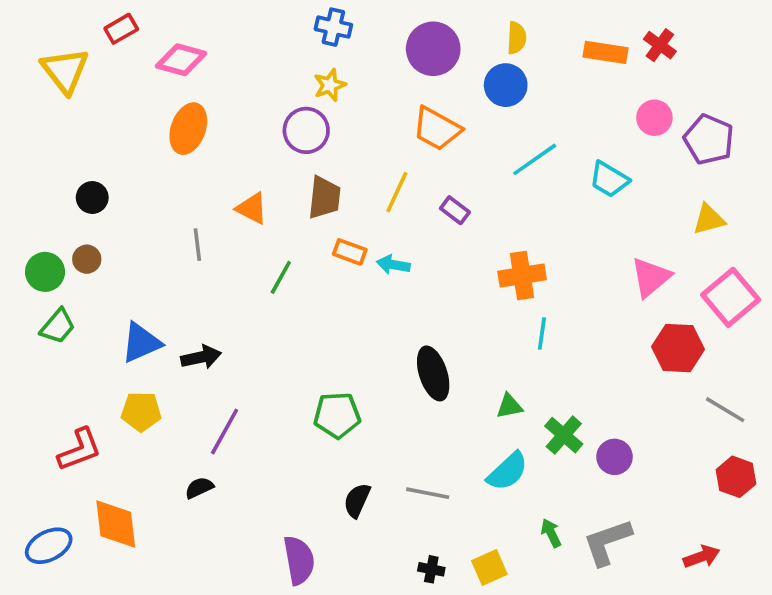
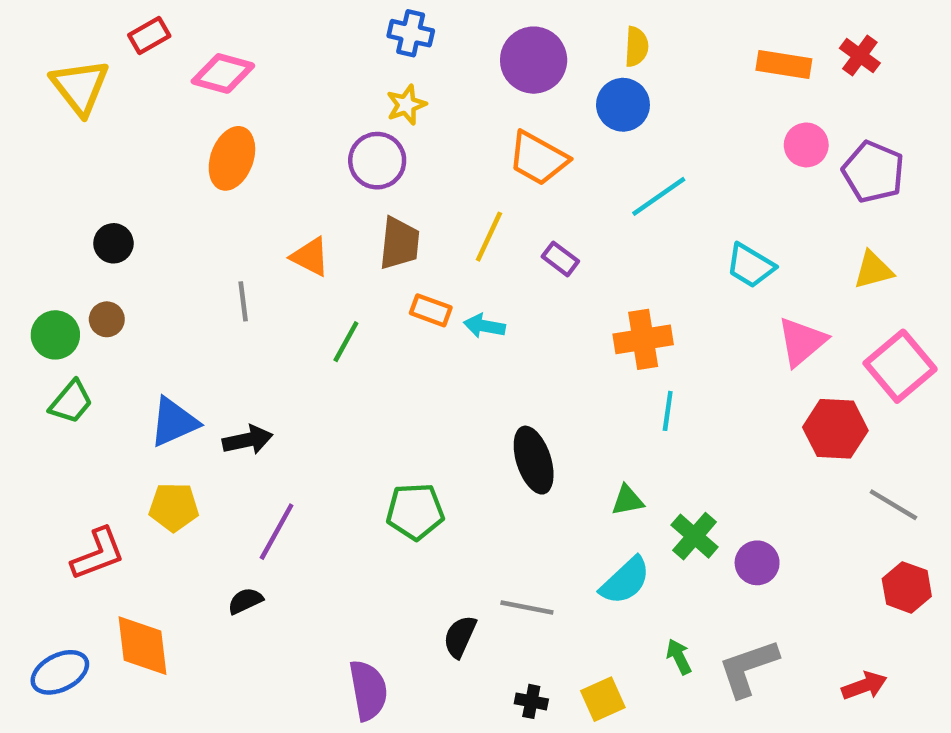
red cross: (660, 45) -> (860, 56), moved
orange rectangle: (605, 52) -> (784, 65), moved
cyan trapezoid: (609, 179) -> (750, 266), moved
black semicircle: (357, 500) -> (460, 637), moved

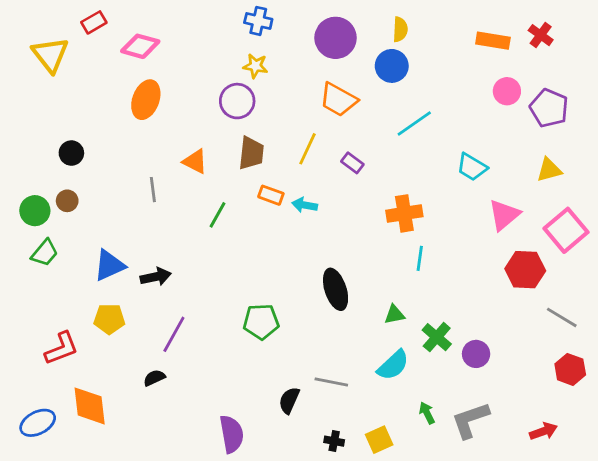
yellow star: (406, 105) -> (255, 66), turned 30

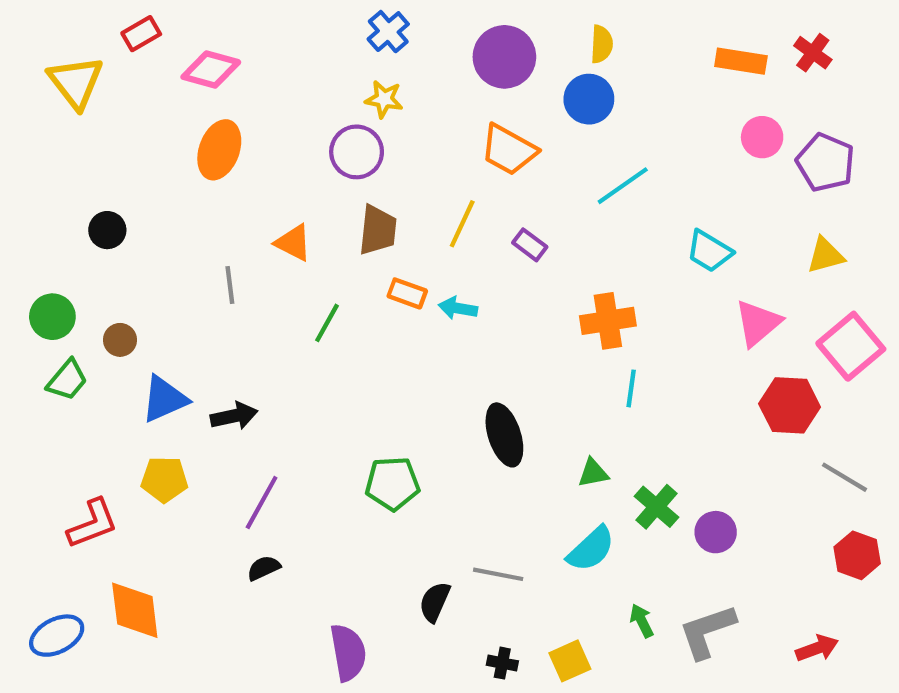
blue cross: (258, 21) -> (388, 32), turned 36
brown circle: (67, 201) -> (120, 340), moved
black semicircle: (154, 378) -> (264, 568), moved

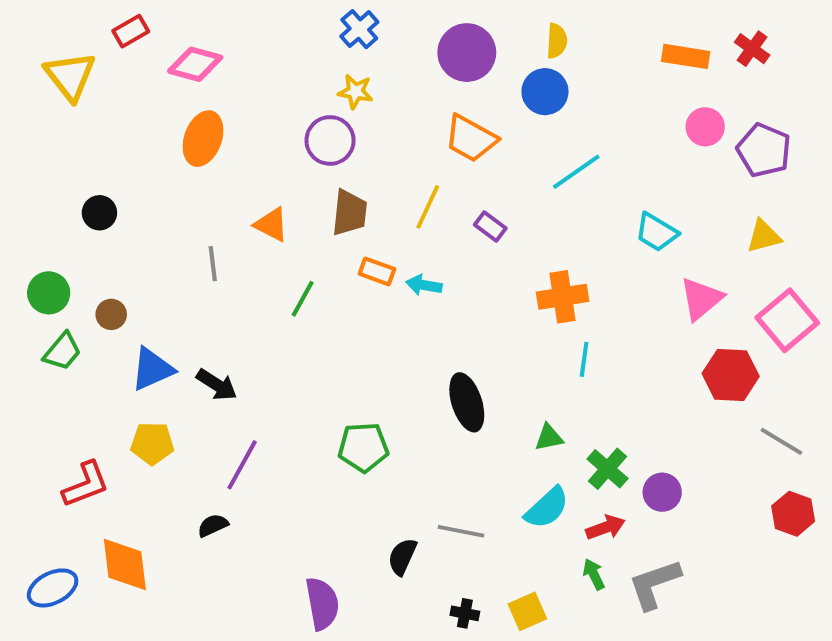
black arrow: (234, 416) -> (217, 385), turned 45
black semicircle: (264, 568) -> (213, 525), moved
red arrow: (817, 648) -> (606, 527), moved

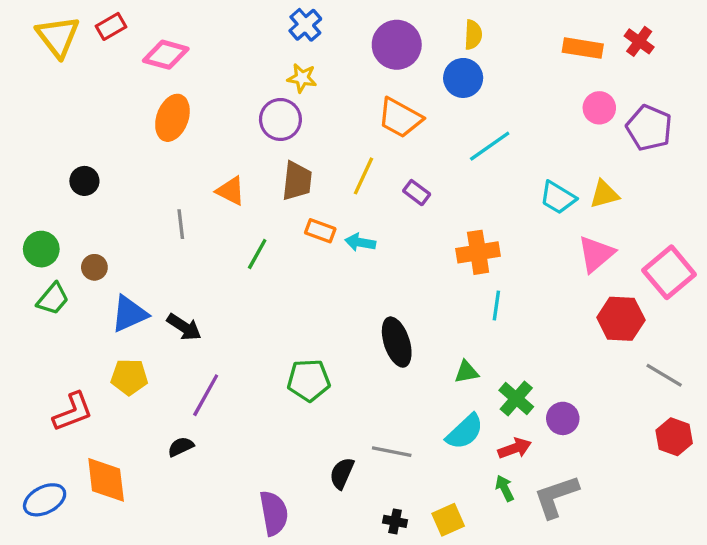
yellow triangle: (70, 76) -> (58, 36), moved
yellow triangle: (764, 236) -> (604, 194), moved

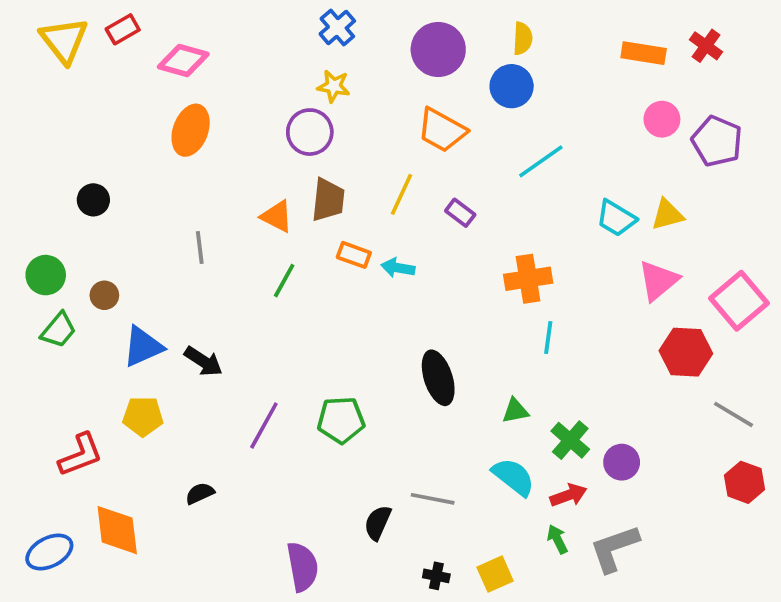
orange triangle: (231, 191) -> (277, 216), moved
purple line: (206, 395) -> (264, 425), moved
cyan semicircle: (465, 432) -> (513, 477), turned -99

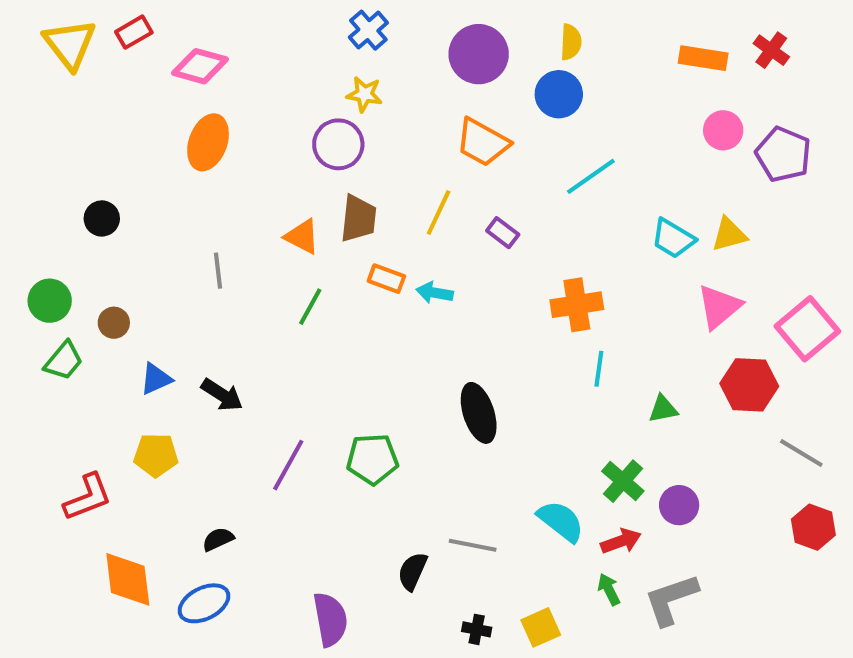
blue triangle: (143, 347) -> (156, 379), size x0.7
green triangle: (515, 411) -> (663, 409), moved
blue ellipse: (49, 552) -> (204, 603), moved

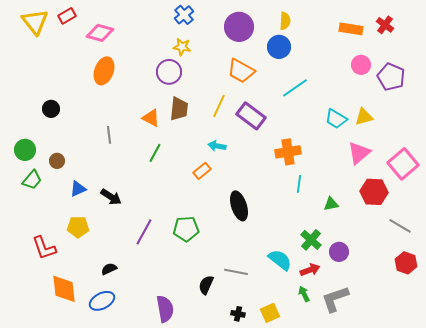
purple rectangle: (503, 233) -> (251, 116), size x1.8
orange rectangle: (386, 279) -> (202, 171), moved, turned -60
red L-shape: (88, 497) -> (44, 248), turned 92

